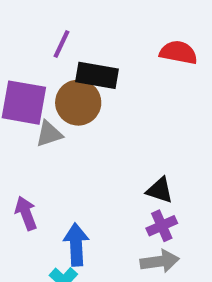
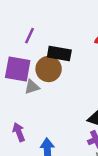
purple line: (62, 44) -> (30, 36), moved

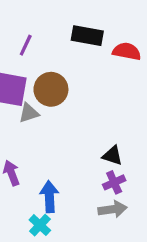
black rectangle: (59, 54) -> (87, 36), moved

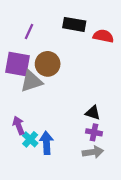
gray triangle: (29, 113) -> (31, 81), size x1.5
purple cross: (114, 182) -> (94, 132), turned 35
cyan cross: (40, 225) -> (30, 139), moved

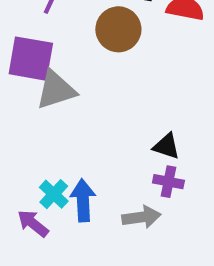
brown circle: (48, 64) -> (118, 29), moved
purple arrow: (19, 125) -> (33, 223), moved, turned -30
gray arrow: (93, 152) -> (141, 217), moved

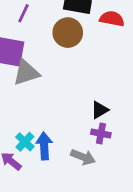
black triangle: (166, 146) -> (100, 110), turned -48
gray arrow: (141, 217) -> (83, 157), turned 30

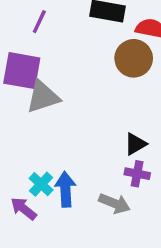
brown circle: (68, 33) -> (134, 58), moved

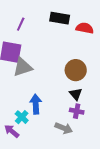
brown circle: (134, 58) -> (76, 70), moved
black triangle: (135, 144) -> (76, 94), turned -40
blue arrow: (66, 189) -> (36, 104), moved

